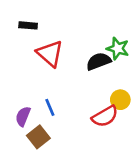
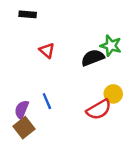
black rectangle: (28, 25) -> (28, 14), moved
red triangle: (50, 54) -> (47, 50), size x0.6
brown square: (38, 137) -> (24, 128), moved

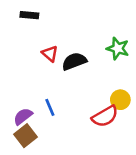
black semicircle: (93, 58) -> (74, 61), moved
purple semicircle: (22, 110) -> (23, 116), turned 30

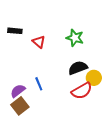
black rectangle: (29, 15) -> (15, 31), moved
green star: (118, 48) -> (75, 38), moved
black semicircle: (74, 61) -> (78, 68), moved

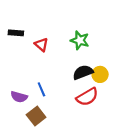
yellow circle: (94, 78) -> (100, 74), moved
purple semicircle: (18, 91) -> (19, 97), turned -126
brown square: (20, 106) -> (36, 116), moved

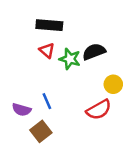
black rectangle: (16, 33) -> (49, 25), moved, size x1.5
green star: (80, 40) -> (70, 59), moved
black semicircle: (83, 72) -> (94, 52), moved

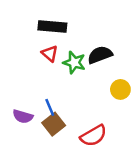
red semicircle: (99, 110) -> (93, 136), moved
brown square: (41, 131) -> (54, 124), moved

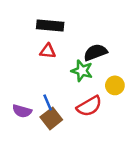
red triangle: (50, 54) -> (48, 51), turned -35
green star: (74, 63) -> (82, 71), moved
red semicircle: (93, 136) -> (89, 106), moved

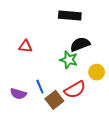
black rectangle: (50, 26) -> (70, 15), moved
red triangle: (48, 51) -> (25, 46), moved
brown square: (51, 118) -> (54, 100), moved

